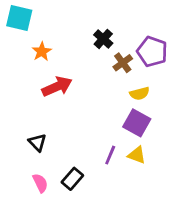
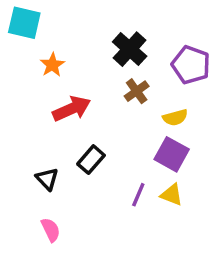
black cross: (103, 39) -> (130, 49), size x1.4
brown cross: (123, 63) -> (137, 91), moved
black rectangle: (72, 179) -> (91, 160), moved

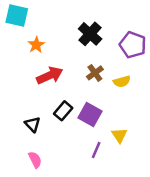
brown cross: (137, 91) -> (95, 73), moved
purple square: (172, 154) -> (90, 115), moved
purple line: (138, 195) -> (96, 150), moved
yellow triangle: (172, 195) -> (119, 135), turned 35

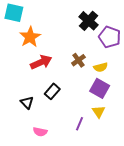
black cross: (90, 34) -> (89, 21), moved
orange star: (36, 45) -> (30, 37), size x1.5
purple square: (90, 115) -> (100, 88), moved
pink semicircle: (35, 160) -> (40, 132), moved, turned 128

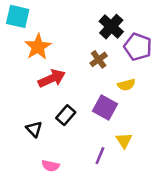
brown cross: (78, 60) -> (99, 59), moved
purple square: (100, 88) -> (105, 108), moved

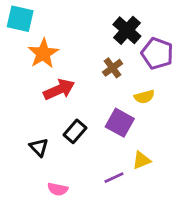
yellow triangle: (124, 140) -> (141, 160), turned 42
purple line: (100, 156) -> (114, 178), turned 42

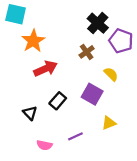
yellow semicircle: (144, 97) -> (111, 74), turned -120
purple line: (114, 178) -> (75, 136), moved

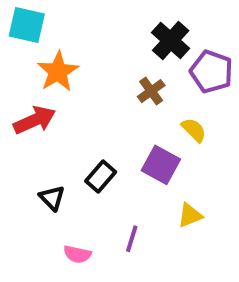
red arrow: (46, 69) -> (35, 120), moved
purple line: (75, 136) -> (132, 239), turned -48

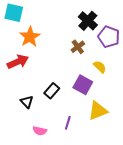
yellow triangle: (190, 215) -> (98, 111), size x1.5

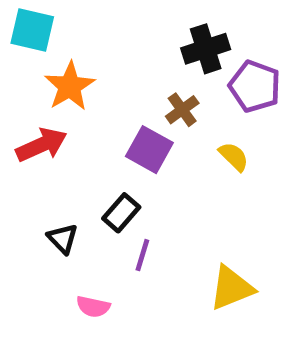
black cross: (88, 21) -> (206, 49), turned 30
purple square: (83, 85) -> (149, 150), moved
yellow triangle: (98, 111) -> (231, 288), moved
purple line: (68, 123) -> (142, 255), moved

